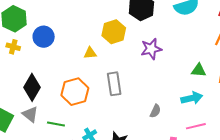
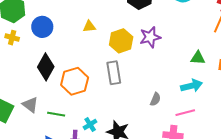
yellow hexagon: (114, 32) -> (121, 41), moved
yellow triangle: (90, 53) -> (89, 26), moved
black diamond: (32, 87) -> (46, 67), moved
pink line: (196, 126) -> (185, 113), moved

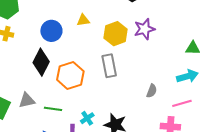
blue circle: (42, 27) -> (51, 31), moved
gray triangle: (30, 105) -> (27, 100), turned -48

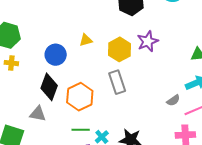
gray semicircle: (152, 91) -> (173, 100), moved, turned 40
gray triangle: (27, 100) -> (38, 114), moved, turned 30
green line: (53, 109) -> (81, 130), moved

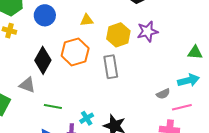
blue circle: (56, 55) -> (45, 15), moved
orange hexagon: (80, 97) -> (75, 52), moved
green line: (81, 130) -> (53, 106), moved

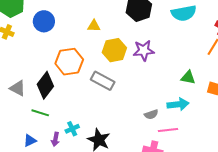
yellow triangle: (87, 20) -> (94, 26), moved
black diamond: (43, 60) -> (45, 85), moved
gray rectangle: (111, 67) -> (103, 81), turned -60

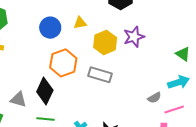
blue circle: (44, 21) -> (50, 28), moved
green triangle: (188, 78) -> (183, 54), turned 35

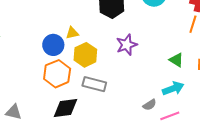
blue circle: (50, 28) -> (53, 45), moved
yellow hexagon: (105, 42) -> (85, 55), moved
black diamond: (45, 91) -> (65, 108), moved, turned 60

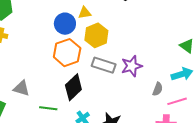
purple star: (127, 45) -> (132, 66), moved
gray semicircle: (150, 105) -> (158, 89), turned -40
black diamond: (65, 108) -> (73, 87), turned -40

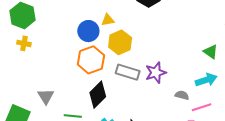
gray triangle: (21, 88) -> (46, 96), turned 42
gray semicircle: (158, 89) -> (182, 95), turned -96

